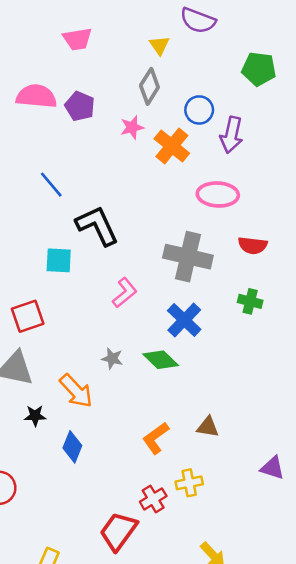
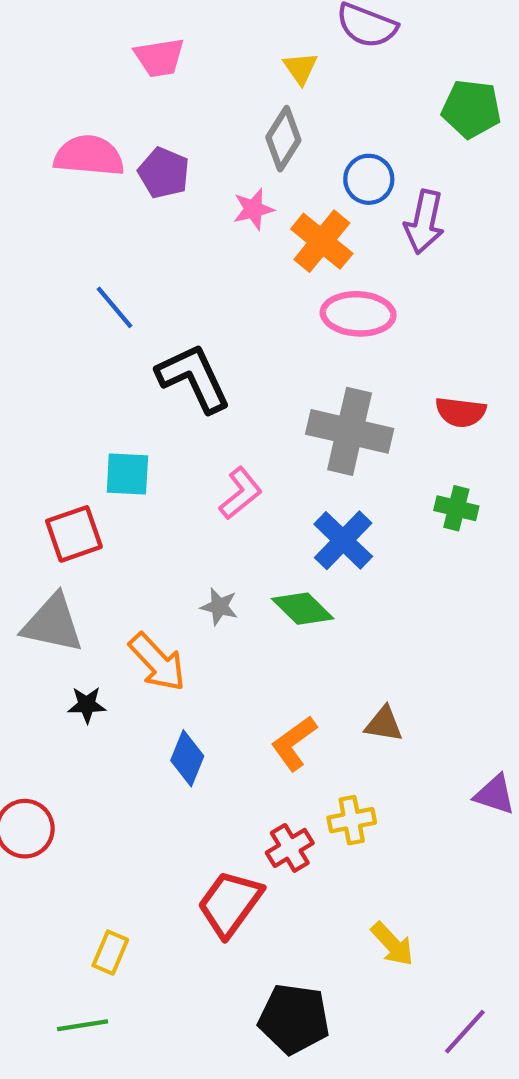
pink ellipse: (218, 194) -> (358, 314), moved
cyan square: (59, 260) -> (127, 474), moved
blue diamond: (72, 447) -> (187, 758), moved

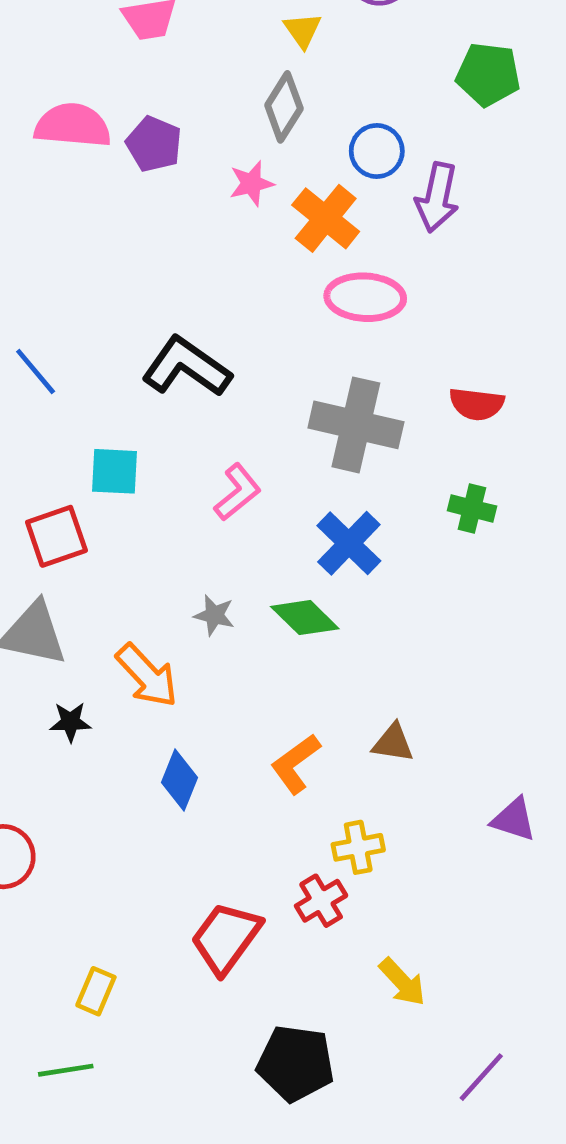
blue line: (115, 307) -> (36, 372), moved
black L-shape: (194, 378) -> (186, 367), turned -30
red cross: (290, 848) -> (321, 901), moved

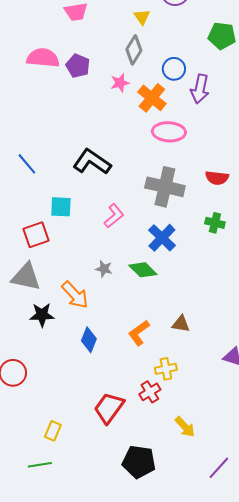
black star: (70, 722) -> (42, 315), size x1.4

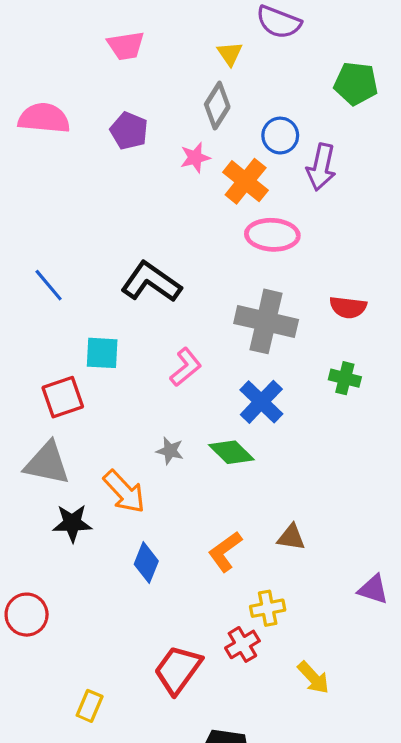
pink semicircle: (43, 58) -> (44, 118), moved
yellow arrow: (185, 427) -> (313, 678), moved

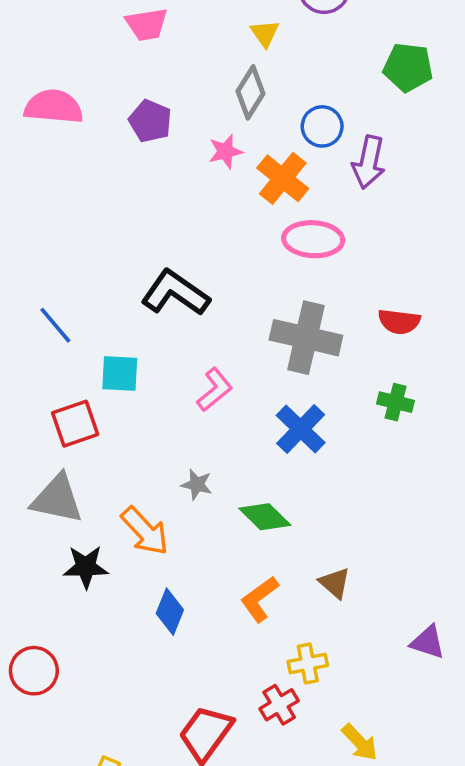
blue line: (49, 285) -> (55, 325), moved
green diamond: (231, 452) -> (265, 517), moved
brown triangle: (291, 537) -> (335, 583), turned 32

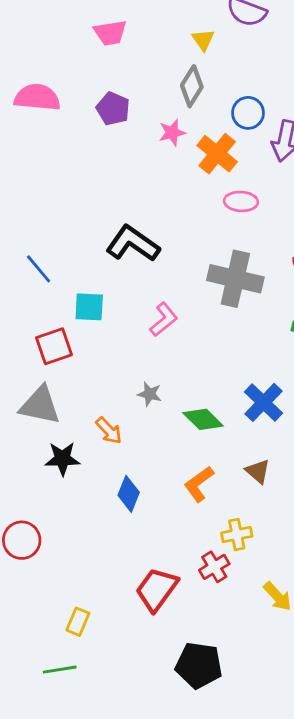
pink ellipse: (313, 239) -> (241, 201), size x0.7
blue cross: (301, 429) -> (263, 402), moved
orange arrow: (145, 531) -> (109, 431), size x0.7

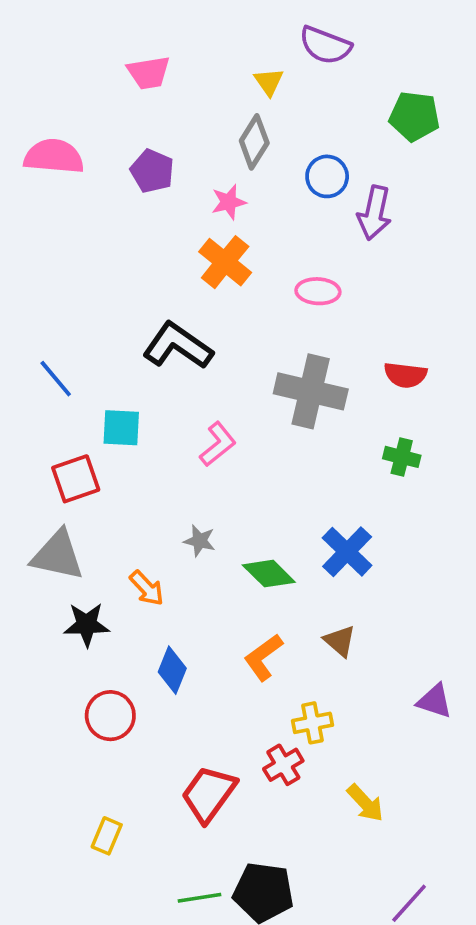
orange cross: (217, 154) -> (225, 262), moved
red circle: (22, 540) -> (110, 716), moved
green line: (60, 670) -> (200, 898), moved

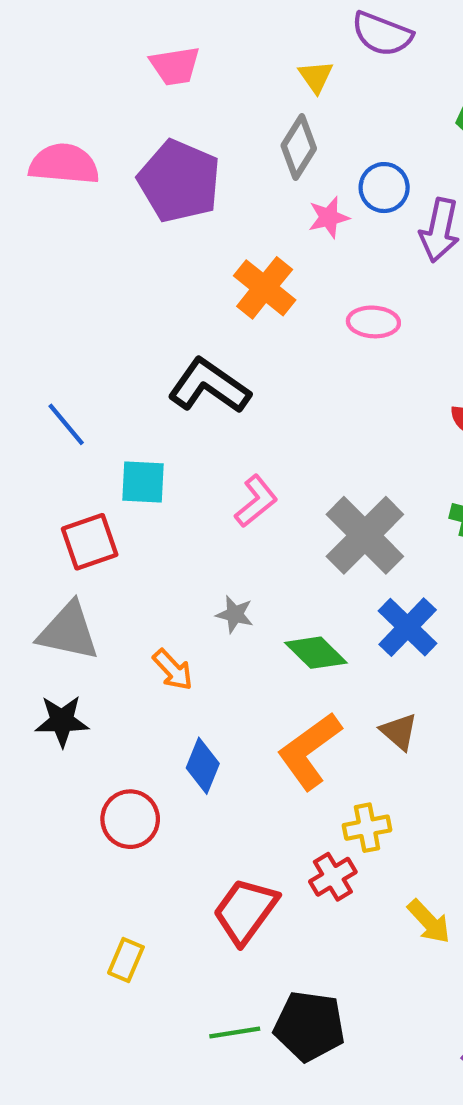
purple pentagon: (152, 171) -> (179, 181), size x1.6
pink star: (229, 202) -> (329, 217), moved
gray cross: (311, 391) -> (365, 535), moved, turned 32
black star: (87, 625) -> (62, 721), moved
orange L-shape: (263, 657) -> (309, 751), size x1.4

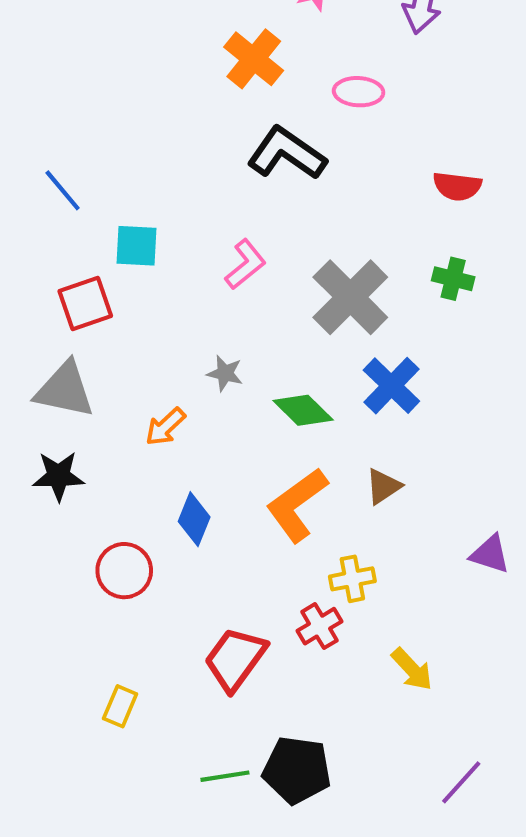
black L-shape: (209, 386) -> (287, 153), moved
orange arrow: (173, 670) -> (165, 427), turned 90
brown triangle: (399, 732) -> (383, 486), turned 45

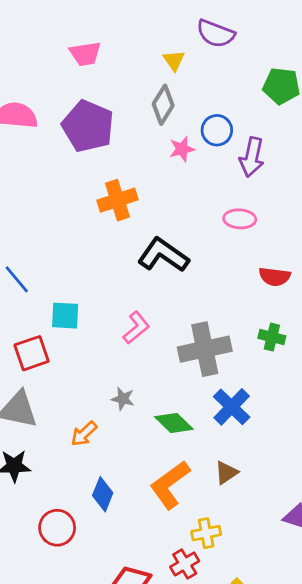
orange cross: (254, 59) -> (117, 200), moved, turned 33
pink ellipse: (359, 92) -> (240, 219), moved
gray cross: (350, 297) -> (205, 349), turned 33

